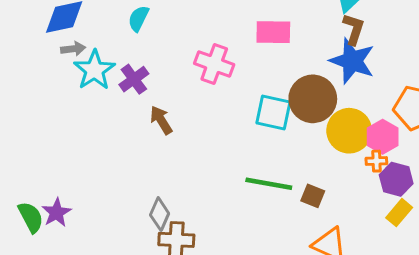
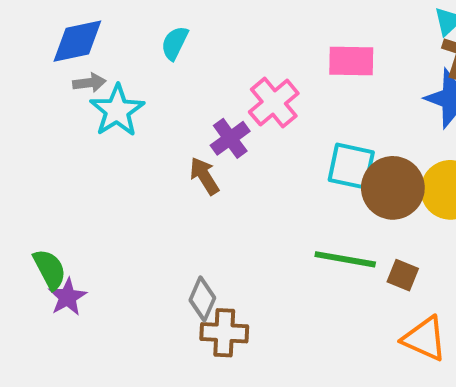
pink cross: (214, 64) -> (274, 103), turned 30
purple cross: (134, 79) -> (230, 138), moved
brown circle: (313, 99) -> (393, 188), moved
green semicircle: (31, 217) -> (50, 269), moved

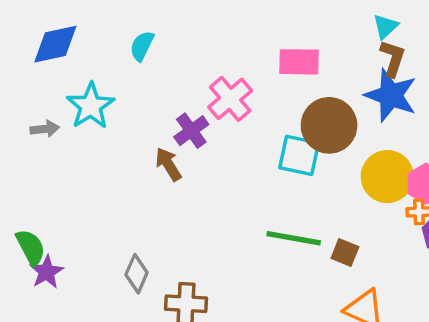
gray arrow: (89, 83) -> (45, 129), moved
brown circle: (393, 188) -> (329, 125), moved
gray diamond: (202, 299) -> (137, 274), moved

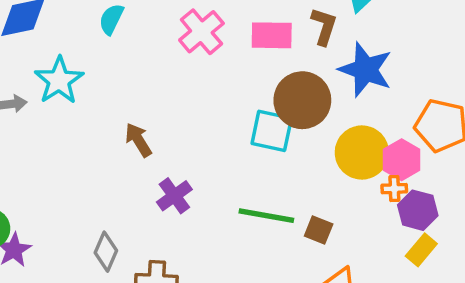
brown L-shape: (393, 58) -> (324, 26), moved
pink cross: (230, 99) -> (201, 32), moved
purple cross: (191, 131) -> (174, 196), moved

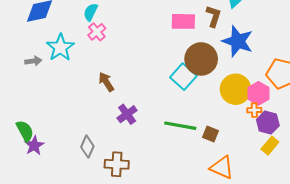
pink cross: (201, 32) -> (97, 32), moved, size x0.7
cyan square: (272, 131) -> (183, 77), turned 30

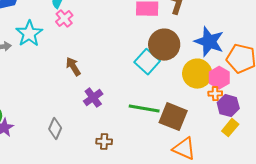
blue star: (238, 41) -> (209, 42), moved
brown square: (210, 134) -> (173, 117), size x1.8
brown cross: (117, 164) -> (104, 142), moved, size x0.7

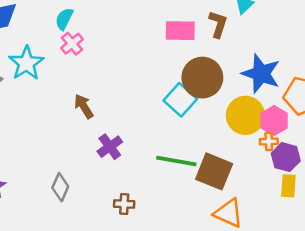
yellow rectangle: (230, 128) -> (288, 186), turned -36

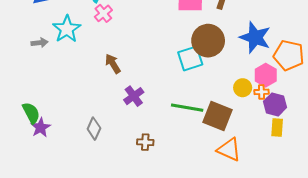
cyan square: (180, 100) -> (190, 58), turned 30
yellow circle: (245, 115) -> (243, 88), moved, size x0.6

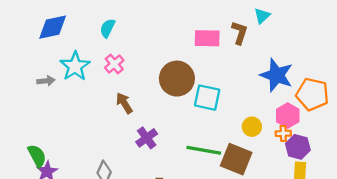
pink cross: (103, 13) -> (114, 64), moved
brown circle: (208, 41) -> (177, 79), moved
cyan square: (190, 58) -> (207, 98), turned 30
yellow circle: (243, 88) -> (252, 127), moved

